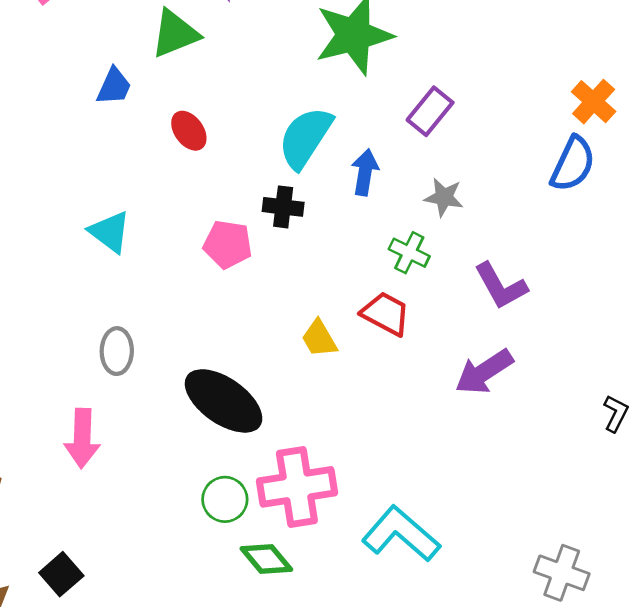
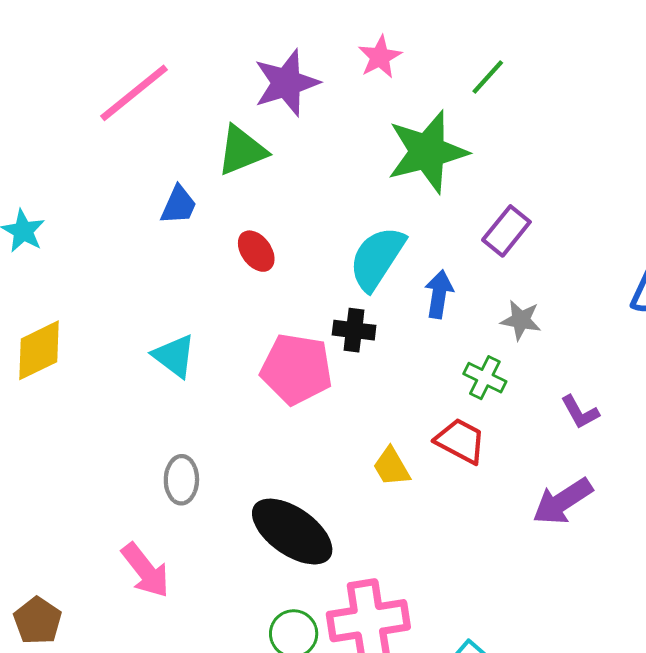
pink pentagon: (228, 244) -> (296, 369), size x1.4
purple L-shape: (501, 286) -> (580, 412), size x0.7
pink arrow: (82, 438) -> (145, 570), turned -40

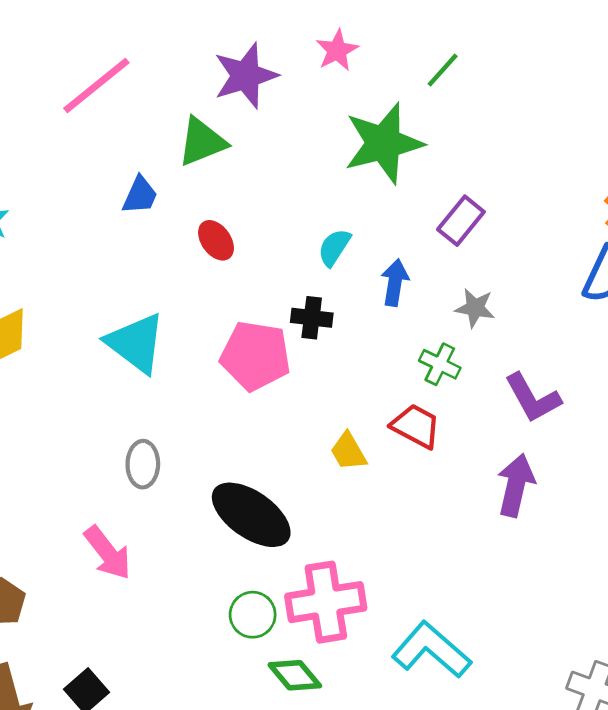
cyan semicircle: (377, 258) -> (334, 247), size x0.6
cyan triangle: (174, 356) -> (136, 343), size x1.4
purple L-shape: (580, 412) -> (533, 398), size x1.5
purple arrow: (563, 501) -> (516, 485), turned 136

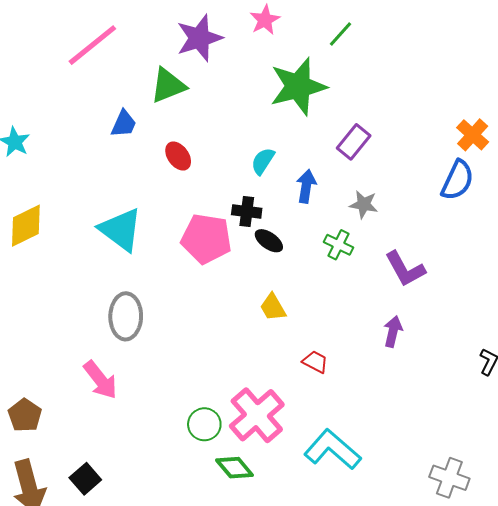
red trapezoid: (416, 426) -> (315, 362), moved, size x0.7
gray ellipse: (143, 464) -> (126, 316), size x1.4
purple arrow: (516, 485) -> (393, 332), size x0.7
black ellipse: (251, 515) -> (269, 241), moved, size x0.5
pink cross: (326, 602) -> (257, 415), turned -32

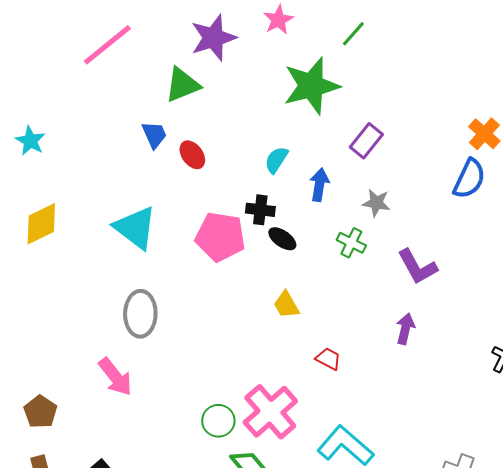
blue trapezoid: (124, 124) -> (154, 135), moved, turned -48

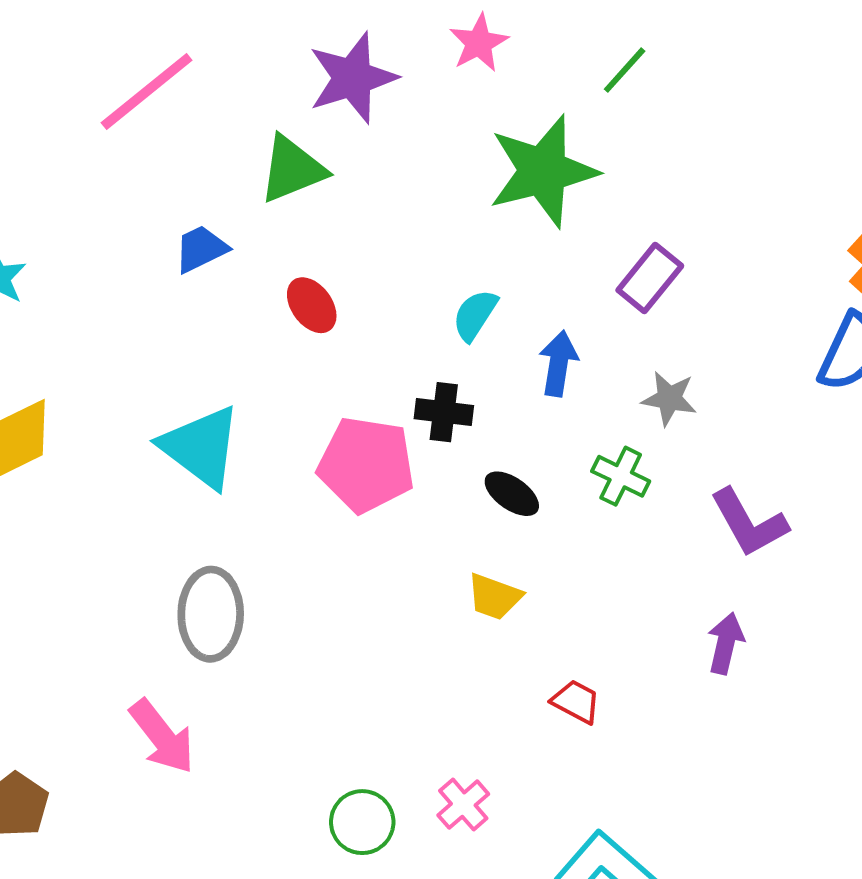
blue trapezoid: (154, 135) -> (201, 249), moved, turned -92
black ellipse: (282, 239) -> (512, 494), moved
yellow trapezoid: (286, 305) -> (494, 597), turned -40
pink cross: (270, 412) -> (463, 805), size x0.5

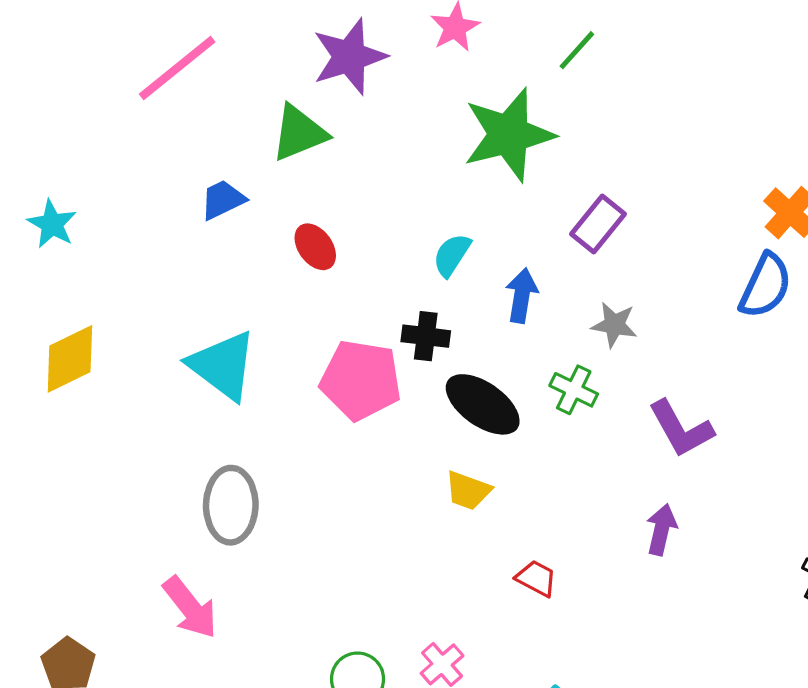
black ellipse: (512, 494) -> (483, 404), size x1.6

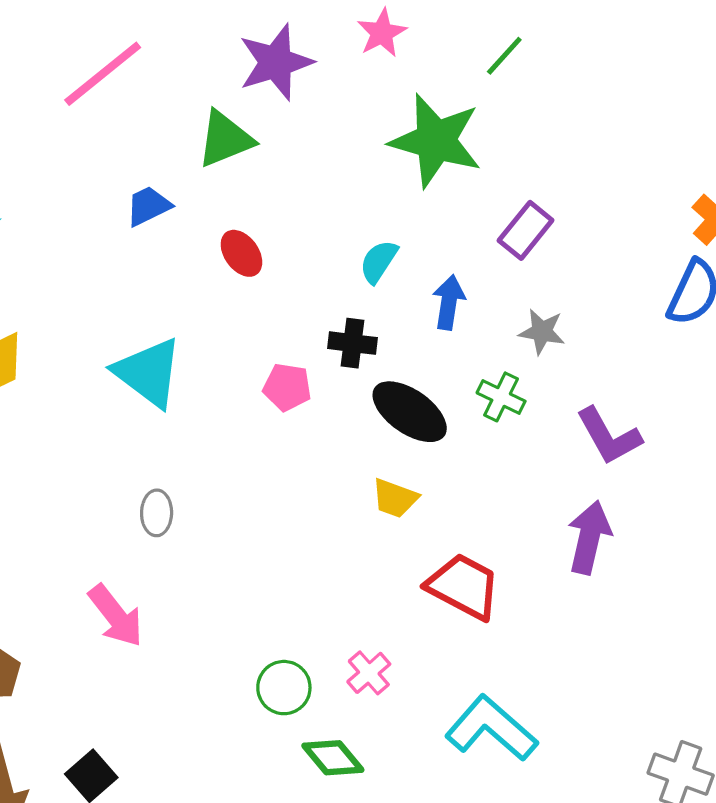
green star: (509, 135) -> (436, 141), turned 30
pink pentagon: (361, 380) -> (287, 387), size x0.6
gray ellipse: (231, 505) -> (157, 513), size x0.6
purple arrow: (661, 530) -> (589, 537), size x1.4
red trapezoid: (536, 578) -> (463, 586), size x1.8

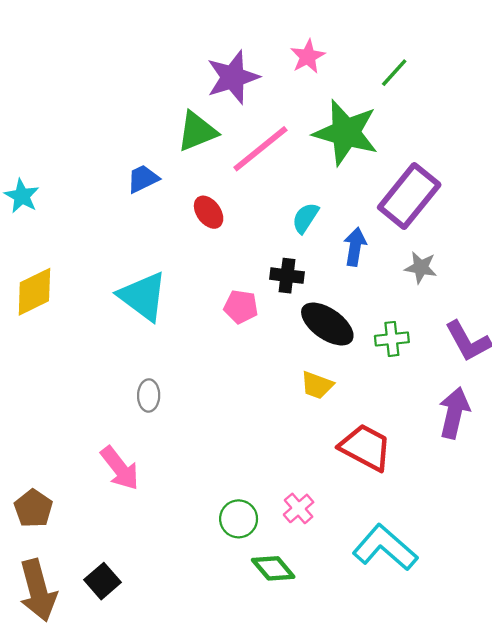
pink line: (103, 74) -> (260, 149), moved
purple rectangle: (526, 230) -> (409, 196), size x1.6
green cross: (501, 397) -> (392, 339), moved, turned -32

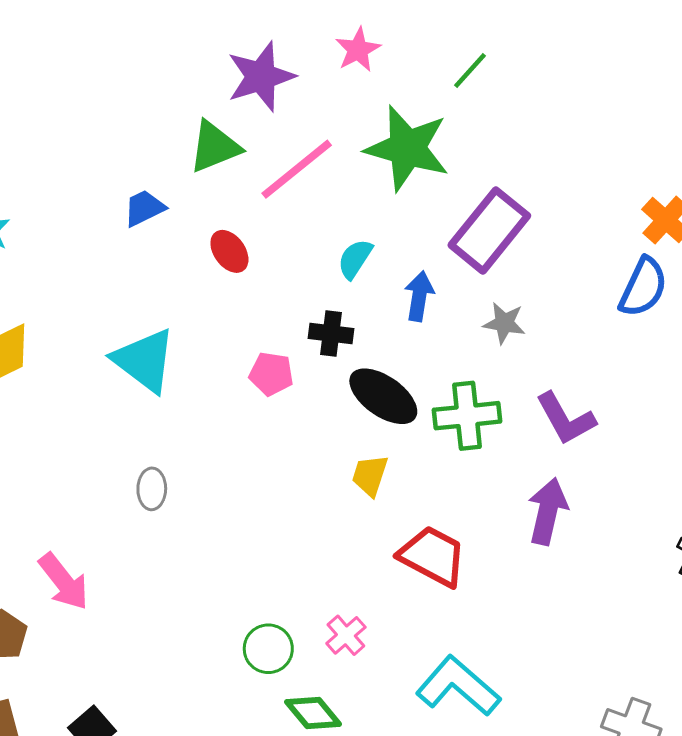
green cross: (392, 339) -> (467, 416), size x1.5
yellow trapezoid: (317, 385) -> (370, 475), turned 88
pink arrow: (120, 468) -> (64, 582), moved

